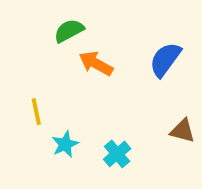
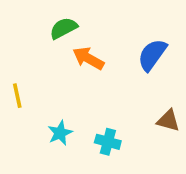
yellow line: (36, 112) -> (17, 96), moved
cyan cross: (117, 154) -> (108, 142), turned -35

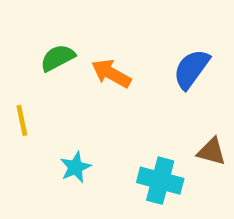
green semicircle: (63, 28) -> (58, 58), moved
cyan cross: (108, 142) -> (160, 181), moved, size x1.4

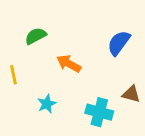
orange arrow: (111, 73) -> (69, 64), moved

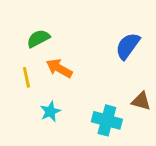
orange arrow: (69, 64) -> (59, 68), moved
yellow line: (13, 75) -> (26, 77), moved

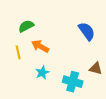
blue semicircle: (128, 46) -> (87, 31), turned 108
cyan star: (50, 112) -> (42, 73), moved

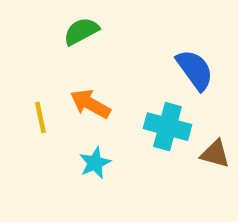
green semicircle: (26, 26) -> (81, 31), moved
cyan cross: (73, 82) -> (167, 127), moved

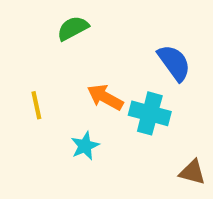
orange arrow: (90, 104) -> (105, 97), moved
brown triangle: (215, 154) -> (192, 172), moved

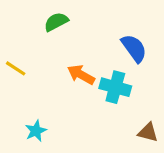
yellow line: (36, 105) -> (16, 68), moved, turned -45
cyan star: (85, 146) -> (36, 131), moved

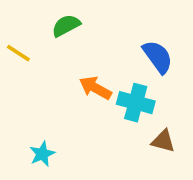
yellow line: (16, 68) -> (18, 53), moved
brown triangle: (148, 132) -> (163, 141), moved

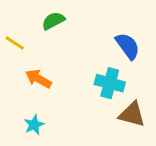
orange arrow: (95, 88) -> (38, 79), moved
brown triangle: (163, 141) -> (132, 114), size x1.4

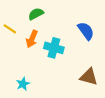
orange arrow: (38, 79) -> (32, 39), moved, turned -96
cyan cross: (110, 83) -> (54, 48), moved

